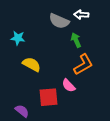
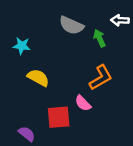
white arrow: (81, 15) -> (120, 20), moved
green arrow: (76, 40) -> (99, 38), moved

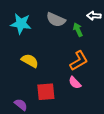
cyan star: (22, 46) -> (21, 24), moved, size x1.5
pink semicircle: (83, 103) -> (75, 83), moved

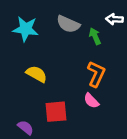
orange L-shape: (79, 61) -> (96, 74), turned -35

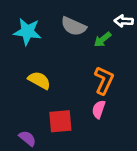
green arrow: (95, 36) -> (103, 39), turned -105
pink semicircle: (91, 101) -> (99, 109), turned 63

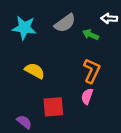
gray semicircle: (74, 26) -> (65, 23), turned -60
green arrow: (103, 39) -> (91, 35), turned 63

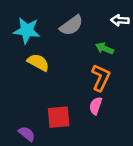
green arrow: (91, 35) -> (105, 48), moved
yellow semicircle: (35, 71) -> (38, 62), moved

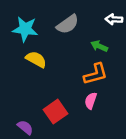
orange L-shape: (101, 78) -> (96, 74), turned 50
red square: (59, 117) -> (56, 112), turned -30

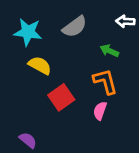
orange L-shape: (96, 74) -> (105, 81), turned -90
red square: (56, 112) -> (61, 97), moved

